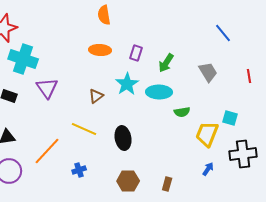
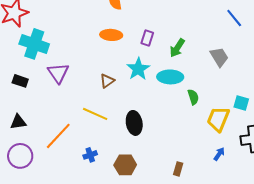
green semicircle: (182, 112) -> (193, 97), turned -98
brown hexagon: (128, 181) -> (125, 165), moved

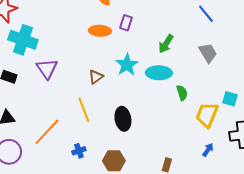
blue line: (234, 18) -> (206, 14), moved
purple rectangle: (147, 38) -> (126, 23), moved
yellow line: (95, 114) -> (84, 110), turned 45

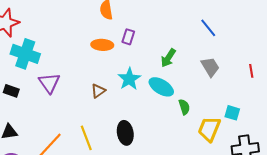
cyan ellipse: (159, 73) -> (161, 87), turned 30
yellow line: (84, 110) -> (86, 138), moved

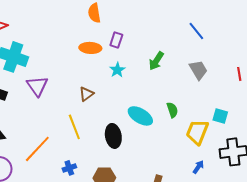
cyan star: (129, 79) -> (117, 70), moved, size x0.7
cyan ellipse: (161, 87) -> (140, 116), moved
yellow line: (86, 138) -> (74, 127), moved

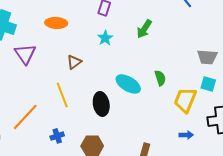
orange ellipse: (90, 48) -> (56, 23), moved
gray trapezoid: (198, 70) -> (207, 57), moved, turned 125
blue arrow: (198, 167) -> (186, 135), turned 56

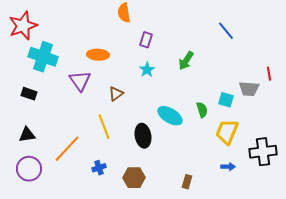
purple triangle: (25, 54) -> (80, 81), moved
cyan square: (208, 84) -> (226, 100), moved

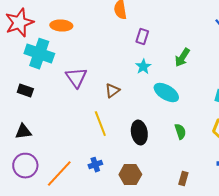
orange ellipse: (98, 55) -> (61, 26), moved
green semicircle: (202, 110) -> (180, 132), moved
cyan ellipse: (170, 116) -> (166, 93), moved
orange line: (67, 149) -> (59, 174), moved

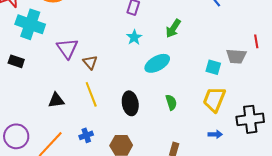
brown triangle: (112, 91) -> (90, 62), moved, turned -35
cyan ellipse: (166, 93) -> (157, 63), turned -60
black triangle: (23, 132) -> (56, 100), moved

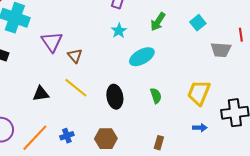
cyan square: (213, 67) -> (198, 23), moved, turned 35
yellow line: (91, 94) -> (76, 88), turned -30
blue cross: (86, 135) -> (67, 136), moved

